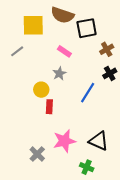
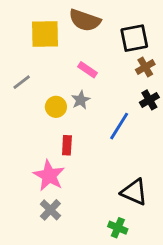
black square: (87, 28) -> (134, 38), moved
gray line: (17, 51) -> (22, 82), moved
yellow circle: (41, 90) -> (56, 107), moved
pink star: (64, 141) -> (49, 176), moved, turned -30

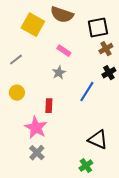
yellow square: (45, 34) -> (33, 25), turned 30
yellow circle: (56, 107) -> (17, 93), moved
green cross: (118, 228) -> (86, 166), turned 32

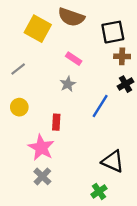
brown cross: (106, 49) -> (122, 56), turned 32

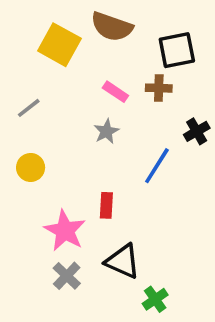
brown cross: (122, 56) -> (159, 88), moved
red rectangle: (56, 122) -> (106, 205), moved
black triangle: (113, 161) -> (123, 261), moved

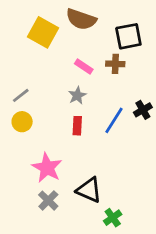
gray line: (29, 108) -> (21, 95), moved
black cross: (197, 131) -> (143, 110), moved
red rectangle: (106, 205) -> (77, 126), moved

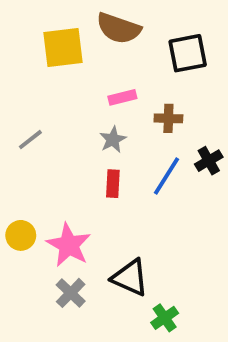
yellow square: (43, 32) -> (63, 47), turned -36
brown cross: (115, 64) -> (168, 118), moved
pink rectangle: (84, 67) -> (122, 97), turned -48
yellow circle: (22, 122) -> (21, 235), moved

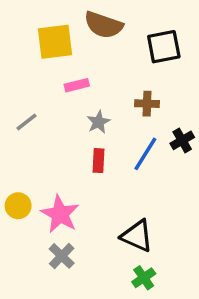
pink rectangle: (122, 97) -> (77, 85), moved
black triangle: (130, 278) -> (137, 236), moved

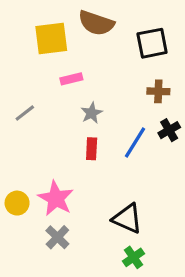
brown cross: (147, 104) -> (158, 91), moved
yellow circle: (18, 206) -> (17, 203), moved

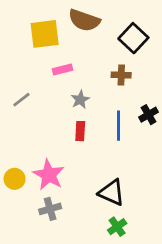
black square: (152, 43) -> (133, 38), turned -36
brown cross: (158, 91) -> (121, 75), moved
blue line: (135, 143) -> (118, 126), turned -32
gray cross: (57, 237) -> (50, 209), turned 30

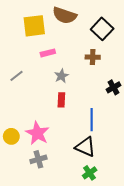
blue line: (118, 126) -> (92, 120), moved

